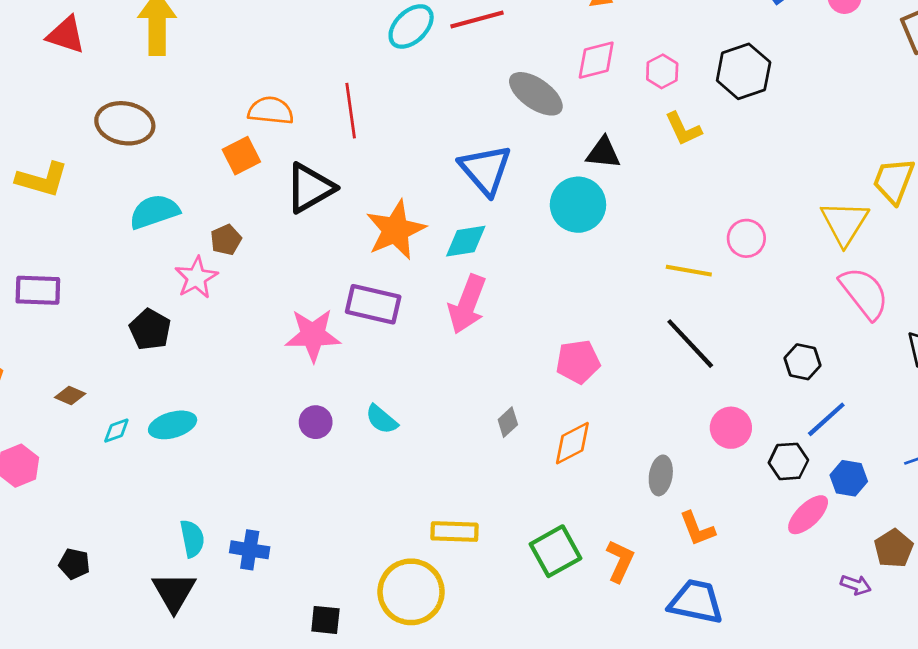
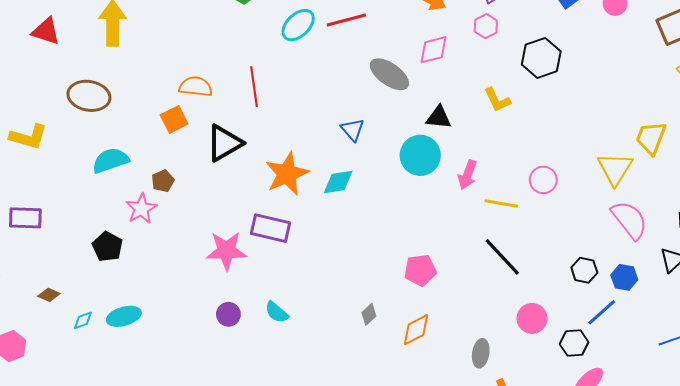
pink hexagon: (662, 71) -> (486, 26), moved
blue triangle: (485, 170) -> (353, 130), size x0.6
pink arrow: (467, 304) -> (467, 175), moved, size x0.7
blue hexagon: (849, 478) -> (624, 277), moved

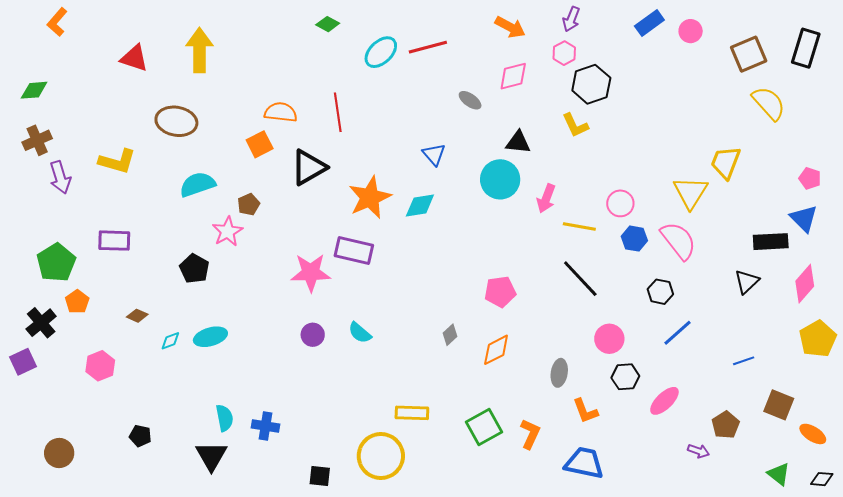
black hexagon: (541, 58) -> (591, 84), moved
gray ellipse: (389, 74) -> (470, 100), size x0.6
pink semicircle: (629, 220) -> (678, 241), moved
blue hexagon: (624, 277) -> (634, 239), moved
black hexagon: (574, 343) -> (625, 377), moved

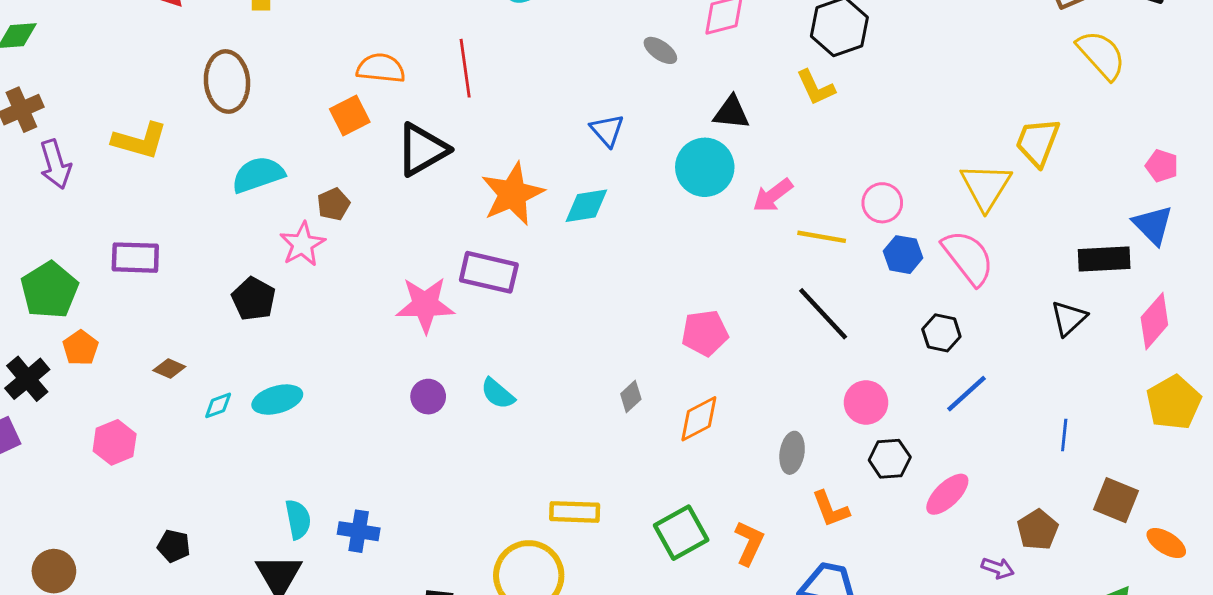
brown ellipse: (176, 121) -> (227, 81), turned 75
pink arrow: (546, 198) -> (773, 195), turned 32
blue line: (744, 361) -> (1064, 435), turned -65

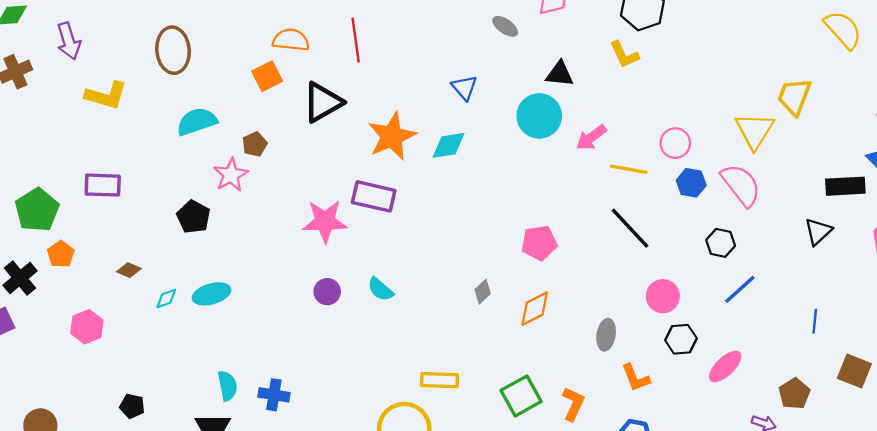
purple arrow: (55, 164) -> (69, 41), moved

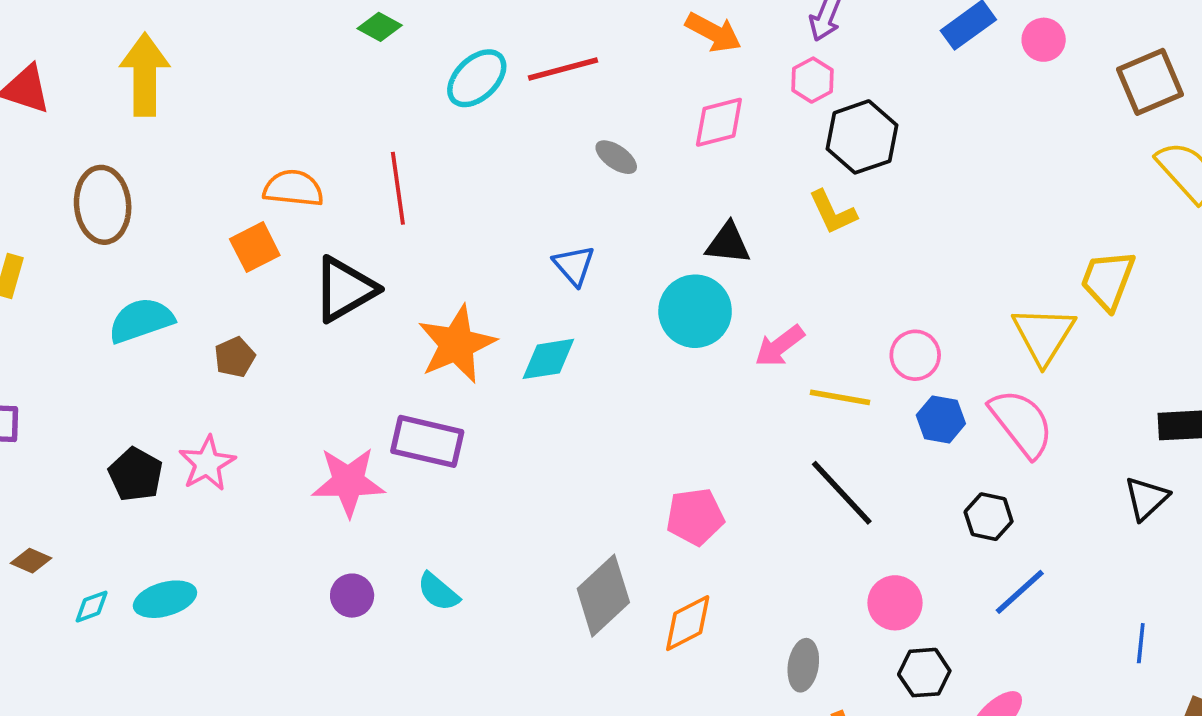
gray ellipse: (505, 26) -> (616, 157), moved
pink star: (231, 175) -> (207, 463), moved
gray diamond: (483, 292) -> (603, 596), size x2.0

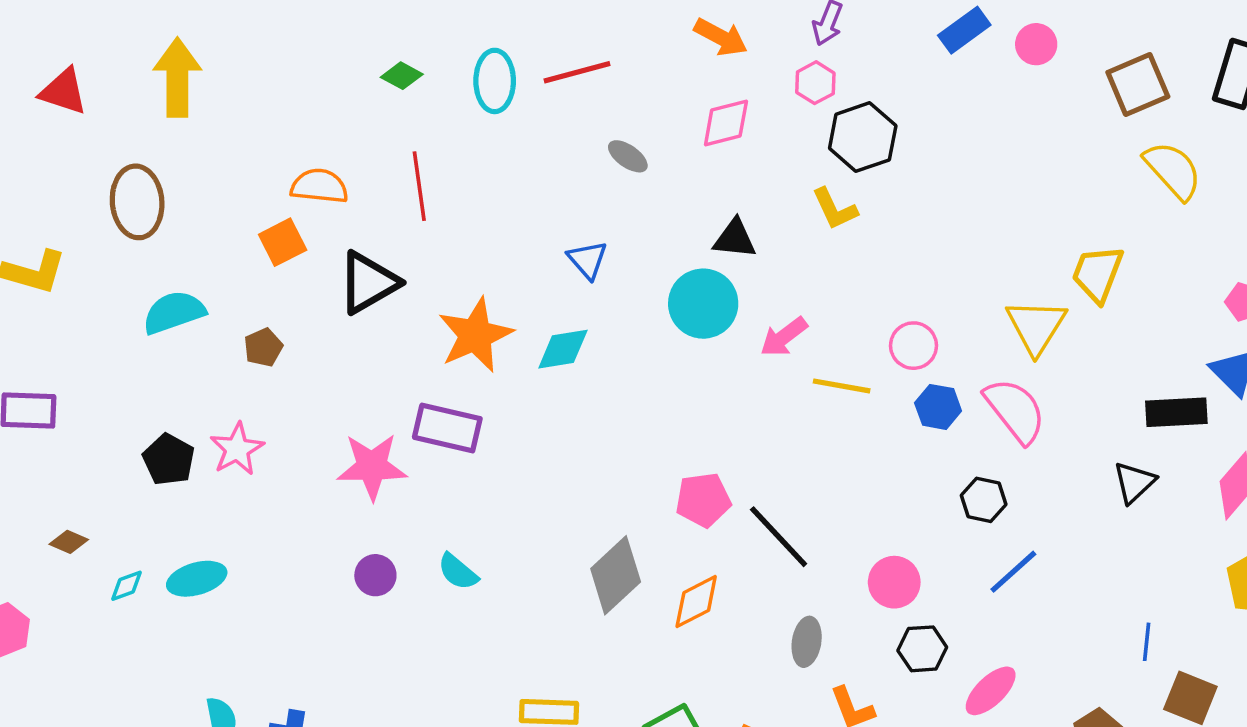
green diamond: (380, 27) -> (402, 76), moved
cyan ellipse: (477, 78) -> (495, 81), turned -46
black line: (842, 493) -> (779, 537), moved
blue line: (1141, 643) -> (1147, 642), moved

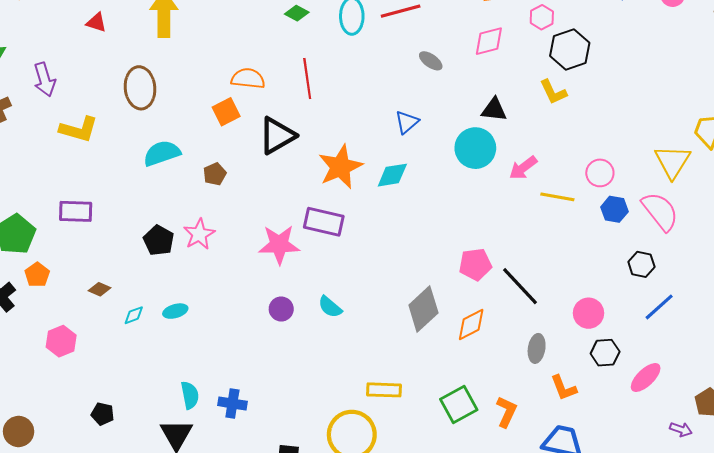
red triangle: (63, 91) -> (96, 22), size x0.7
blue triangle: (588, 260) -> (407, 122), turned 30
cyan ellipse: (197, 579) -> (175, 311), size x0.7

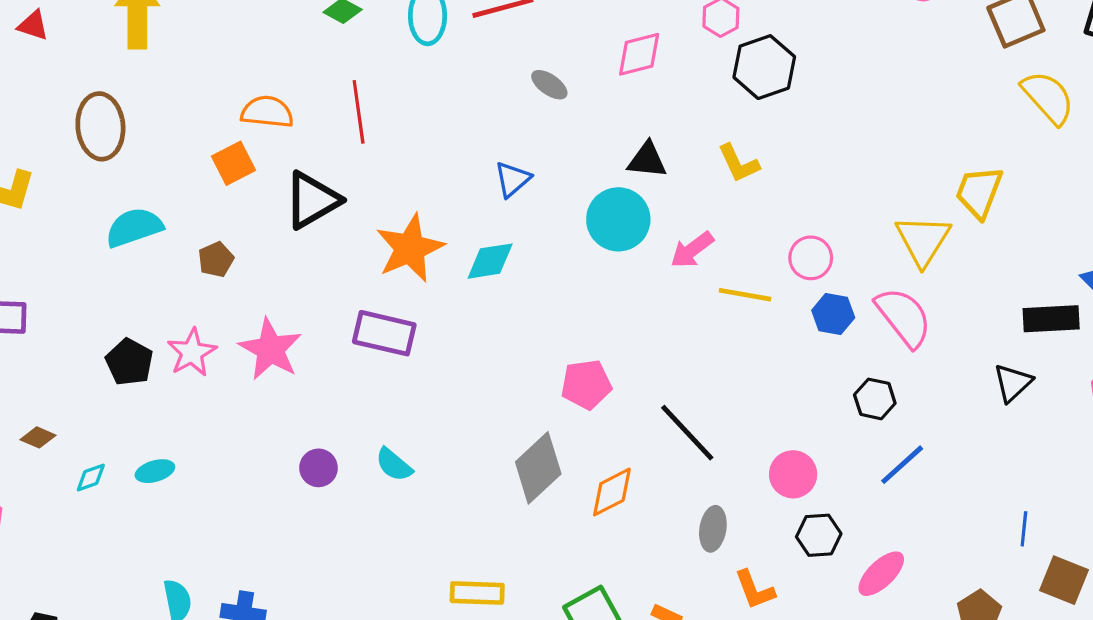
yellow L-shape: (553, 92) -> (739, 163), moved
pink star: (279, 245) -> (270, 349), moved, turned 30
pink pentagon: (475, 264) -> (586, 385), moved

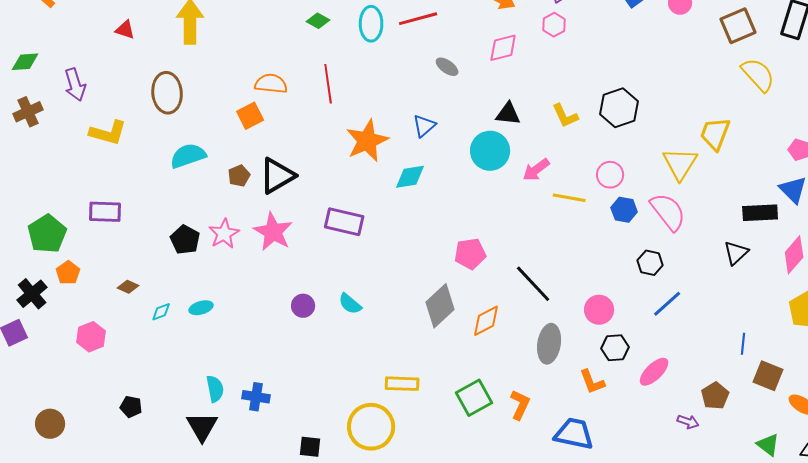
black hexagon: (764, 67) -> (619, 108), moved
black triangle: (312, 200) -> (277, 176), moved
orange star: (410, 248) -> (367, 141), moved
gray ellipse: (713, 529) -> (549, 344), size x1.4
orange L-shape: (755, 590) -> (592, 382), moved

